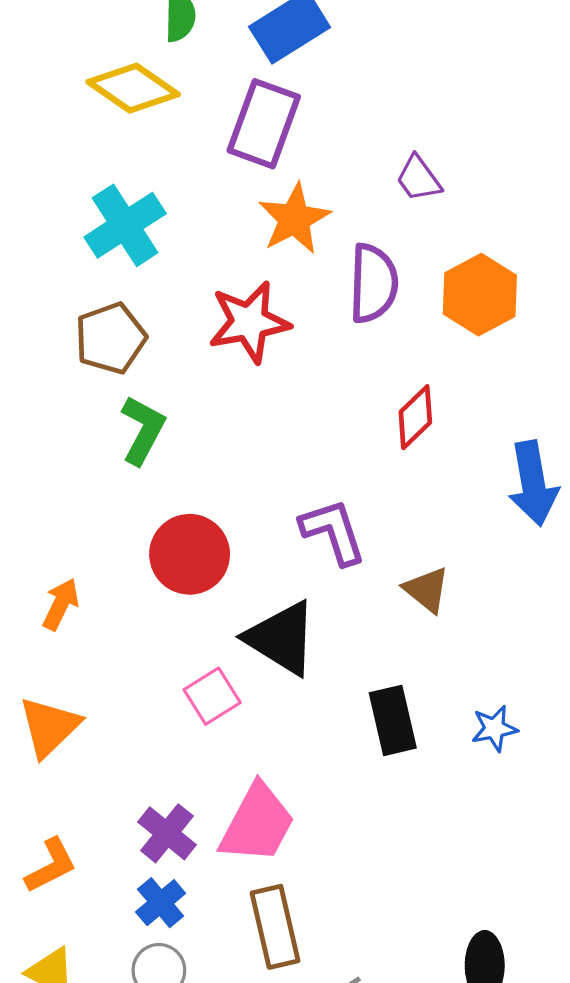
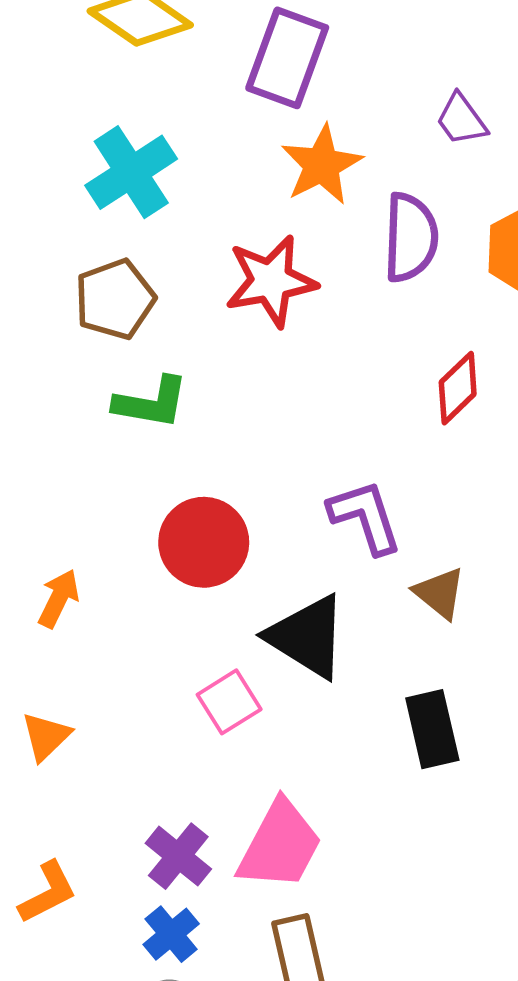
green L-shape: (143, 430) -> (151, 403), turned 72
brown triangle: (427, 590) -> (440, 593), moved
orange triangle: (49, 727) -> (46, 736), size x0.7

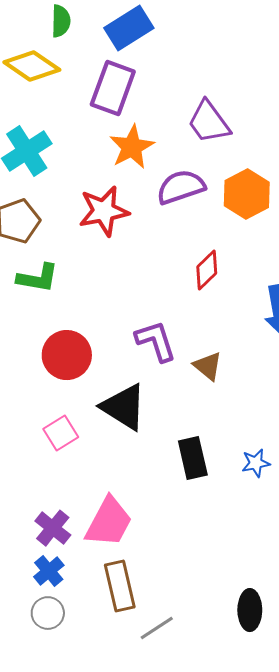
purple trapezoid: (461, 120) -> (209, 122), size x1.5
purple semicircle: (411, 237) -> (181, 187), turned -111
brown triangle: (440, 593) -> (208, 366), moved
pink square: (229, 702) -> (61, 433), moved

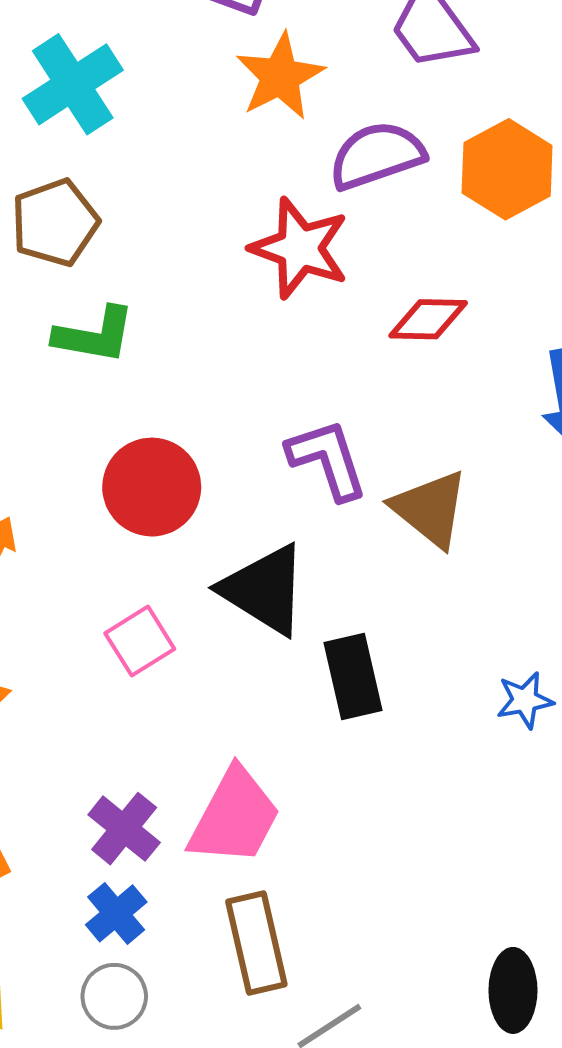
red star: (104, 211) -> (300, 248), moved, turned 30
red diamond: (207, 270) -> (428, 319), turned 45
brown triangle: (208, 366) -> (430, 509), size x1.4
black rectangle: (193, 458) -> (353, 677), moved

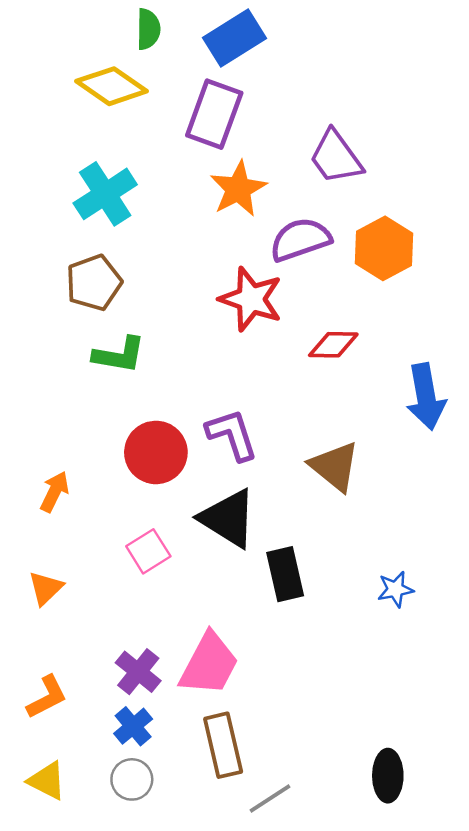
purple L-shape: (327, 459) -> (232, 435), moved

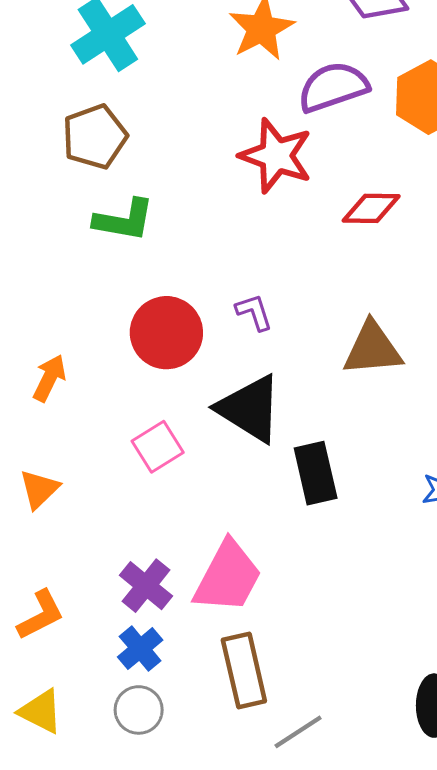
purple L-shape: (232, 435) -> (254, 312), size x0.6
brown triangle: (335, 466) -> (373, 349), turned -44

